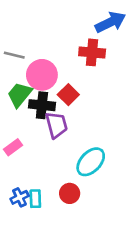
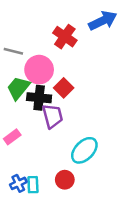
red cross: (92, 52) -> (65, 37), moved, turned 30

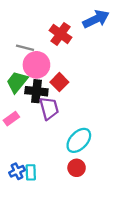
gray line: (13, 51) -> (25, 48), moved
pink rectangle: (12, 137) -> (11, 119), moved
red circle: (65, 180) -> (77, 168), moved

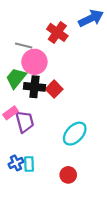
red square: (59, 82) -> (54, 89), moved
purple trapezoid: (49, 108) -> (25, 122), moved
red circle: (77, 168) -> (68, 175), moved

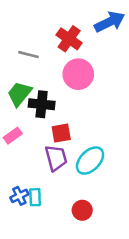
pink circle: (34, 62) -> (78, 74), moved
red square: (54, 89) -> (61, 133), moved, turned 35
purple trapezoid: (25, 122) -> (56, 158), moved

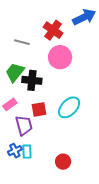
red square: (61, 133) -> (39, 109), moved
purple trapezoid: (56, 158) -> (24, 125), moved
cyan ellipse: (90, 161) -> (69, 107), moved

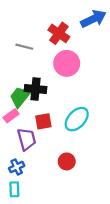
green trapezoid: (15, 72) -> (20, 97), moved
cyan rectangle: (27, 152) -> (14, 189), moved
red circle: (63, 162) -> (67, 161), moved

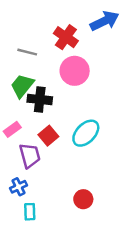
green trapezoid: (20, 97) -> (22, 86), moved
red square: (43, 121) -> (48, 136), turned -30
red circle: (67, 161) -> (83, 199), moved
cyan rectangle: (14, 189) -> (30, 212), moved

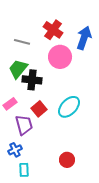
blue arrow: (105, 21) -> (84, 38), moved, turned -45

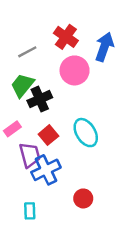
gray line: (22, 42) -> (27, 52), turned -42
black cross: (32, 80) -> (40, 99), turned -30
cyan ellipse: (69, 107) -> (86, 133), turned -75
blue cross: (15, 150) -> (46, 170), moved, size x1.6

